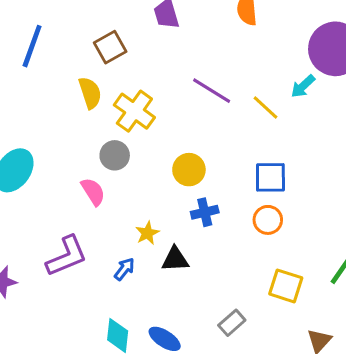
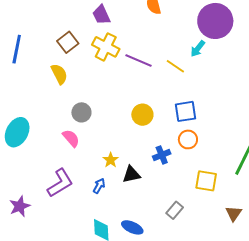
yellow cross: (134, 111) -> (106, 47), moved
yellow circle: (189, 170) -> (142, 115), moved
blue cross: (205, 212) -> (162, 155), moved

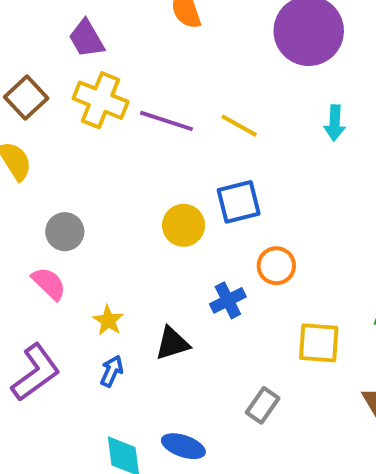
cyan arrow: (198, 49) -> (335, 123), moved, turned -30
blue square: (186, 111) -> (239, 202), moved
yellow star: (111, 160) -> (108, 320), moved

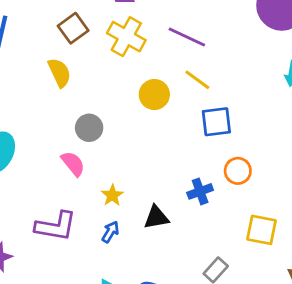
purple line: (166, 121) -> (187, 37), moved
yellow line: (239, 126) -> (197, 80), moved
yellow circle: (184, 225) -> (154, 95), moved
purple L-shape: (36, 372) -> (56, 226), turned 39

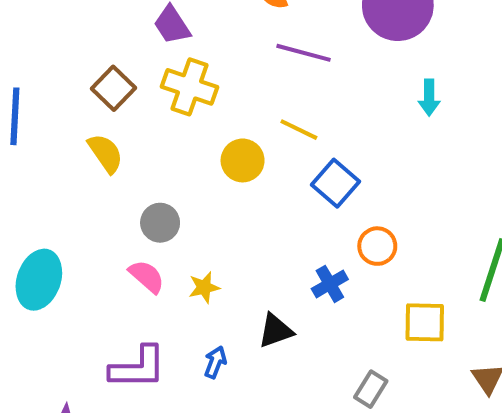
purple line: (187, 37) -> (303, 53), moved
blue square: (216, 122) -> (336, 183), turned -32
yellow star: (112, 195) -> (204, 287), moved, turned 30

